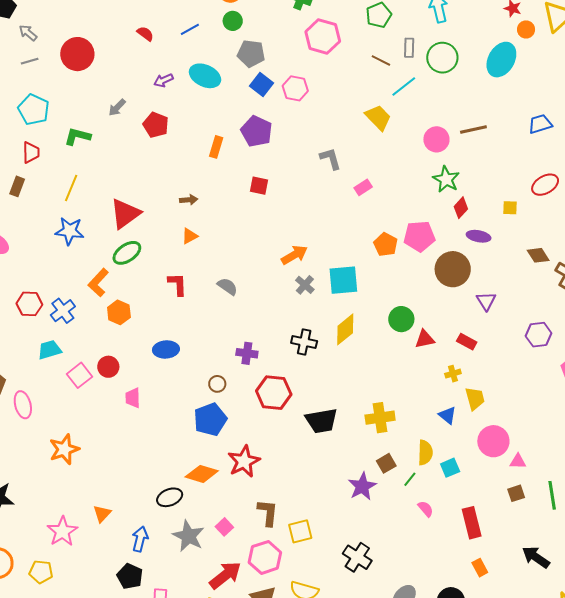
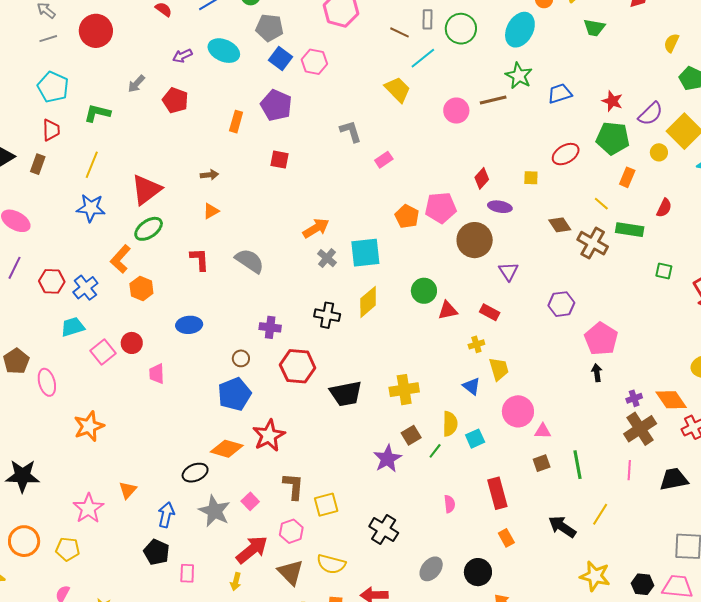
green star: (446, 179) -> (519, 76), moved
gray semicircle: (227, 286) -> (250, 261), size x1.4
pink semicircle: (426, 509) -> (450, 504), moved, turned 36
pink hexagon: (265, 557) -> (291, 531), size x0.7

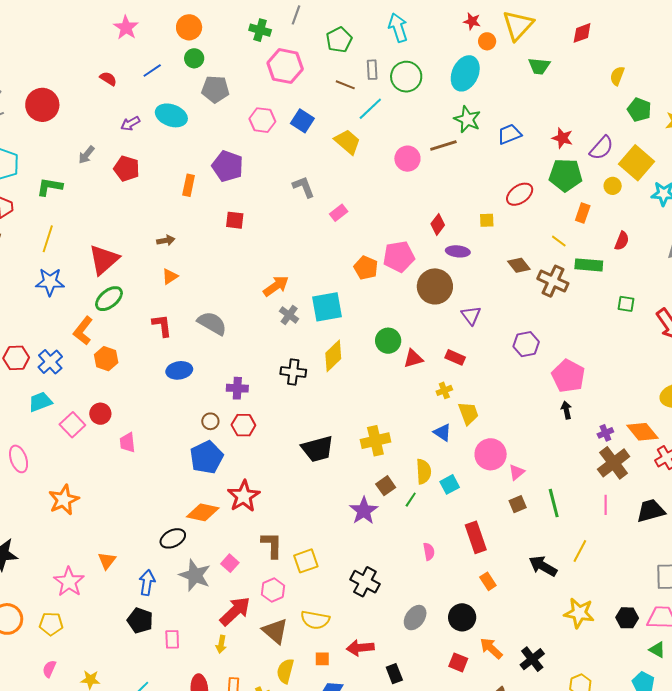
blue square: (280, 58) -> (302, 121), moved
blue ellipse: (189, 325) -> (179, 370), moved
red hexagon: (298, 366) -> (243, 425), moved, size x0.7
pink triangle: (543, 431) -> (517, 472), turned -36

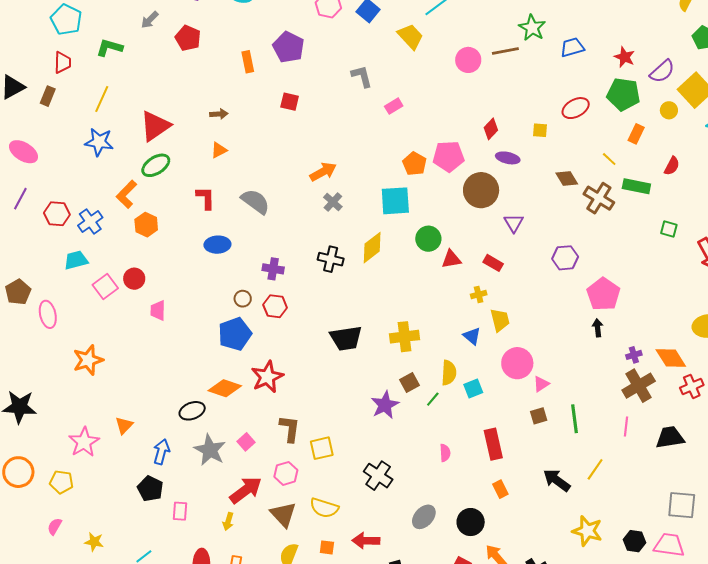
orange rectangle: (189, 185) -> (248, 62), turned -30
cyan square: (327, 307) -> (395, 201), moved

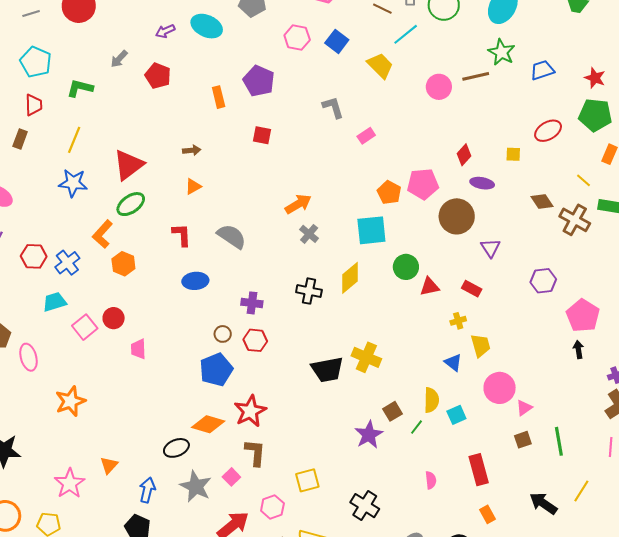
yellow cross: (404, 337) -> (366, 357), moved, turned 32
brown L-shape: (290, 429) -> (255, 453), moved

